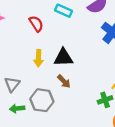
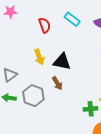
yellow arrow: (38, 58) -> (39, 57), turned -35

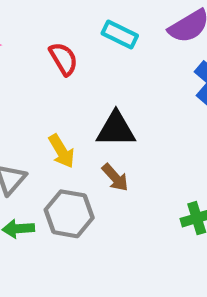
yellow arrow: (39, 57) -> (62, 151), moved

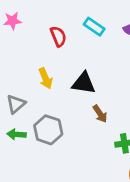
yellow arrow: (62, 151) -> (45, 78), moved
brown arrow: (115, 178) -> (100, 114), moved

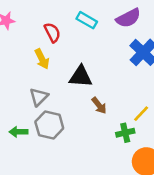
yellow arrow: (45, 78) -> (42, 59), moved
gray triangle: (16, 104) -> (39, 97), moved

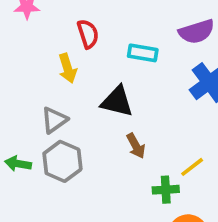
cyan rectangle: (87, 20) -> (143, 53), moved, turned -30

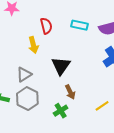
cyan rectangle: (143, 53) -> (80, 25), moved
black triangle: (117, 101) -> (61, 66), turned 48
green cross: (166, 190) -> (61, 111), moved, turned -32

